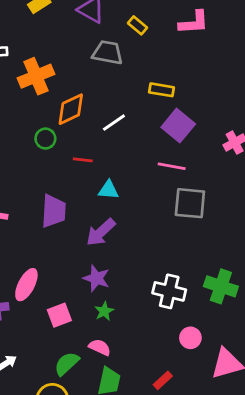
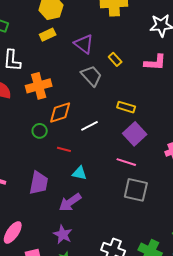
gray trapezoid: (108, 53) -> (91, 76), turned 30

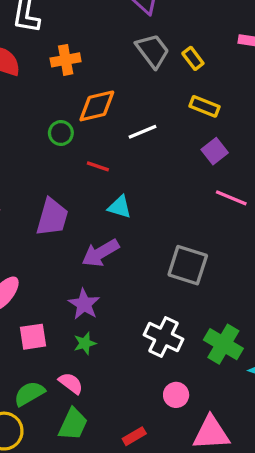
yellow rectangle: (115, 59) -> (193, 58), moved
orange cross: (39, 86) -> (66, 60), size x0.7
purple square: (135, 134) -> (215, 151), size x0.7
pink line: (126, 162) -> (231, 198), moved
gray square: (136, 190) -> (188, 265), moved

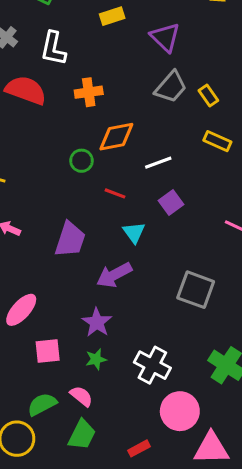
gray trapezoid: (153, 51) -> (171, 87), turned 76
purple square: (215, 151) -> (171, 202), moved
cyan triangle: (120, 207) -> (134, 232), turned 35
white cross: (163, 337) -> (152, 365), moved
pink circle: (176, 395) -> (180, 411), size x1.6

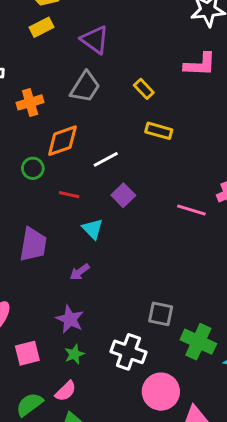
gray trapezoid: (171, 87) -> (85, 87), moved
purple arrow: (114, 275) -> (80, 272), size x0.6
gray square: (196, 290) -> (161, 314), moved, size x0.7
pink semicircle: (81, 396) -> (66, 391), turned 105

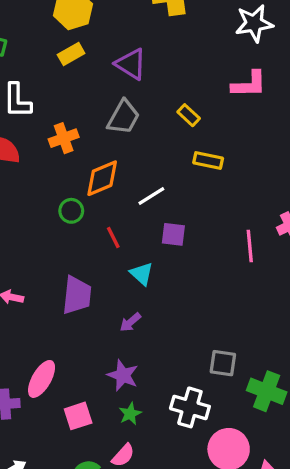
red line: (69, 195) -> (113, 237), turned 54
purple square: (123, 195) -> (173, 234), turned -35
pink line: (191, 210) -> (250, 246), turned 72

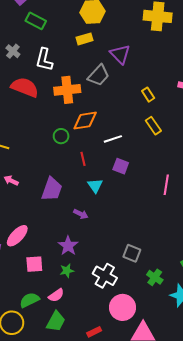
gray trapezoid: (123, 117) -> (98, 75), moved
orange cross: (64, 138) -> (67, 90), size x1.4
yellow rectangle: (208, 161) -> (153, 126), turned 30
purple arrow: (130, 322) -> (81, 214), turned -128
green cross: (267, 391) -> (155, 277), size x0.7

